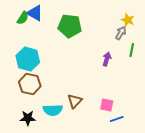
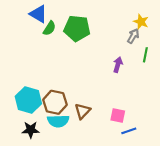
green semicircle: (23, 18) -> (49, 28), moved
cyan hexagon: (28, 59) -> (28, 100), moved
brown hexagon: (30, 84) -> (55, 102), moved

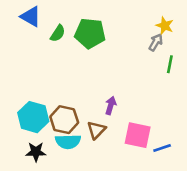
blue triangle: (38, 14) -> (31, 17), moved
purple arrow: (118, 65) -> (111, 105), moved
pink square: (118, 115) -> (138, 135), size x1.5
blue line: (129, 131) -> (162, 148), moved

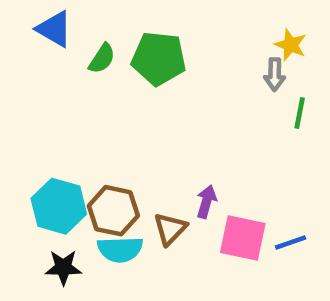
gray arrow: (156, 42) -> (275, 74), turned 150
purple arrow: (111, 105) -> (206, 202), moved
blue line: (162, 148) -> (291, 243), moved

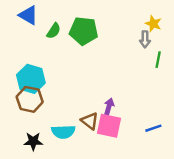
cyan hexagon: (59, 206) -> (31, 79), moved
brown hexagon: (113, 211) -> (30, 99), moved
brown triangle: (170, 229) -> (90, 121), turned -36
pink square: (243, 238) -> (109, 126), moved

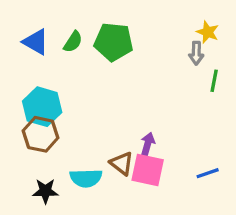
blue triangle: (28, 15) -> (36, 42), moved

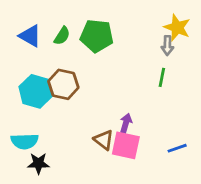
yellow star: (208, 32) -> (177, 28), size x1.4
green line: (214, 81) -> (162, 77), moved
brown hexagon: (41, 134) -> (63, 84), moved
cyan semicircle: (86, 178) -> (25, 141), moved

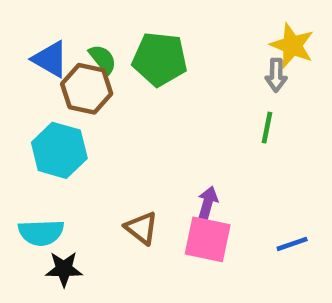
green semicircle: (62, 36) -> (103, 59), turned -72
brown hexagon: (63, 84) -> (87, 89), moved
brown triangle: (104, 140) -> (141, 228), moved

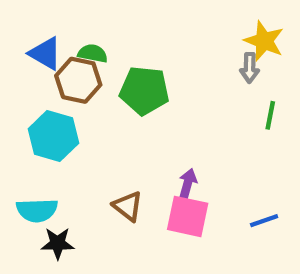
green semicircle: (103, 59) -> (93, 53), turned -40
green pentagon: (160, 59) -> (144, 91), moved
green line: (267, 128) -> (270, 115), moved

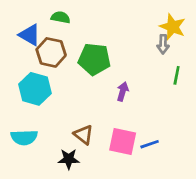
green semicircle: (93, 53) -> (61, 17), moved
purple arrow: (188, 183) -> (123, 92), moved
blue line: (264, 221) -> (150, 144), moved
black star: (58, 243) -> (69, 159), moved

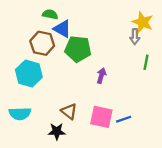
blue triangle: (30, 35) -> (62, 29), moved

